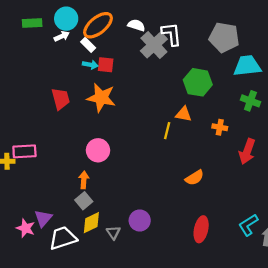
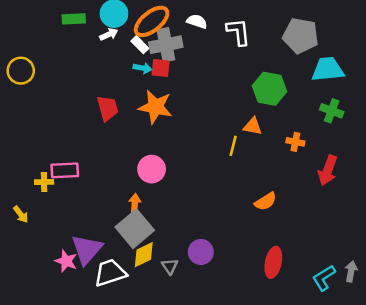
gray cross: (154, 45) -> (166, 45), moved, turned 32
gray square: (84, 201) -> (135, 229), size x1.8
purple triangle: (43, 218) -> (87, 249), size x1.5
cyan L-shape: (248, 225) -> (324, 278), moved

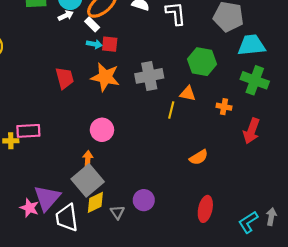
gray cross: (166, 45) -> (149, 76), moved
green cross: (332, 111) -> (255, 80), size x1.4
white trapezoid: (110, 273) -> (67, 218), turned -80

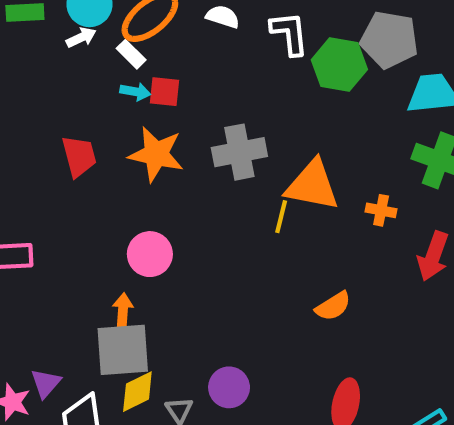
green hexagon: (202, 62) -> (339, 65), moved
orange triangle: (188, 94) -> (312, 185), size x1.8
gray square: (88, 180) -> (123, 350), turned 36
purple triangle: (47, 198) -> (46, 383), size x0.6

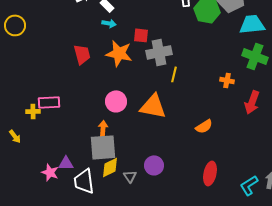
red square: (164, 92) -> (141, 35), moved
orange triangle: (312, 185) -> (153, 106), moved
yellow line: (281, 217) -> (174, 74), moved
purple triangle: (46, 383) -> (66, 163), turned 49

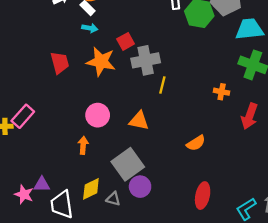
red square: (141, 35) -> (126, 41), turned -35
pink rectangle: (49, 102) -> (23, 116), turned -45
orange triangle: (153, 106) -> (139, 121), size x0.7
gray square: (103, 147) -> (128, 164), moved, turned -32
gray triangle: (130, 176) -> (113, 199), turned -40

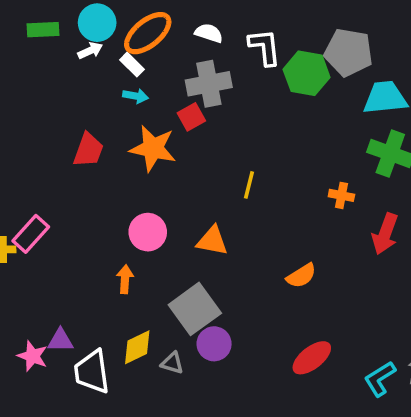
gray cross: (146, 60) -> (209, 84), moved
red trapezoid: (60, 63) -> (88, 150), turned 35
red ellipse: (203, 196) -> (312, 358), turned 40

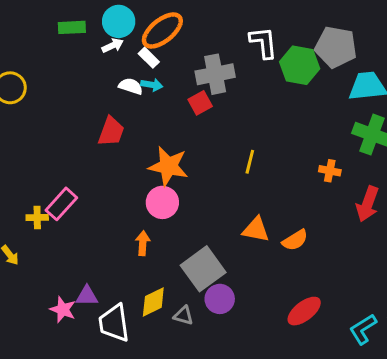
white semicircle: (209, 33) -> (131, 86), moved
orange star: (153, 148) -> (168, 166), moved
orange triangle: (212, 241) -> (256, 230), moved

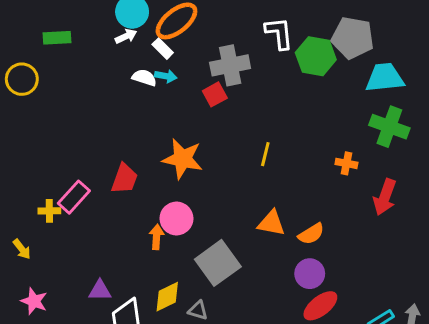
green rectangle: (72, 27) -> (57, 38), moved
red trapezoid: (111, 132) -> (124, 179), moved
pink circle: (162, 202) -> (176, 219), moved
purple circle: (220, 299) -> (310, 274), moved
pink star: (63, 310) -> (34, 301), moved

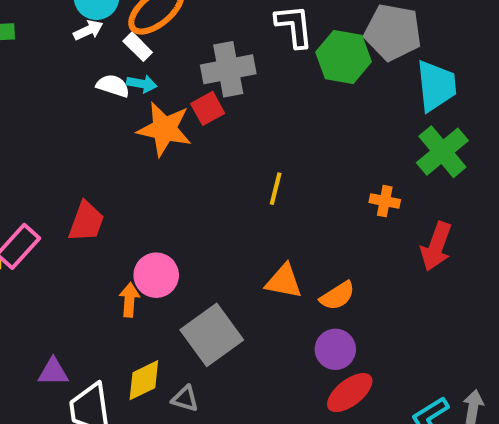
cyan trapezoid: (385, 78) -> (436, 86), turned 90
green cross: (389, 127) -> (442, 152), turned 30
orange star: (183, 159) -> (164, 129), moved

